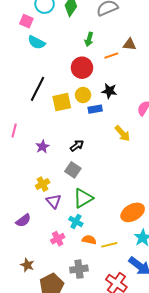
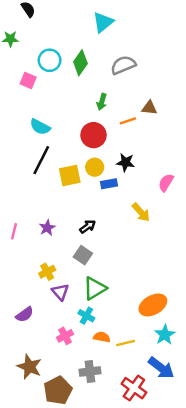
cyan semicircle: (36, 42) -> (40, 127), moved
pink line: (14, 130) -> (14, 231), moved
brown star: (27, 265) -> (29, 367), size x1.5

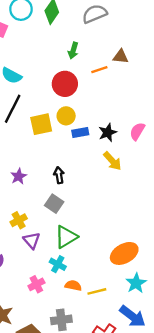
black star: (126, 162) -> (108, 132), moved, turned -30
black arrow: (88, 227) -> (59, 175), turned -63

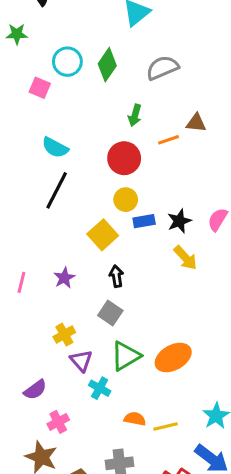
yellow square: (41, 124) -> (103, 235), moved, turned -30
orange ellipse: (124, 253) -> (173, 358), moved
cyan cross: (58, 264) -> (100, 388), moved
pink cross: (36, 284) -> (58, 422), moved

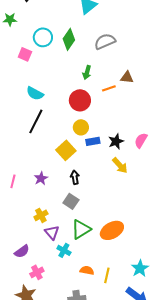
yellow line: (166, 426) -> (107, 275), turned -63

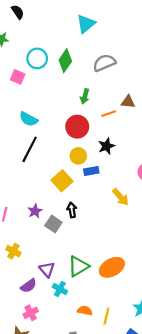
black star: (116, 141) -> (106, 146), moved
gray square: (71, 201) -> (53, 224), moved
yellow cross: (41, 215) -> (13, 251), moved, turned -32
purple semicircle: (22, 251) -> (29, 286), moved

